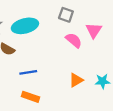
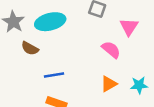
pink semicircle: (74, 40) -> (111, 50), moved

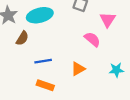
brown semicircle: (30, 48) -> (22, 38), turned -88
orange triangle: (109, 84) -> (78, 69), moved

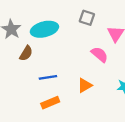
orange rectangle: (45, 85) -> (50, 103), turned -42

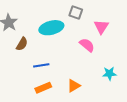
cyan ellipse: (44, 29) -> (51, 28), moved
orange triangle: (85, 85) -> (74, 86), moved

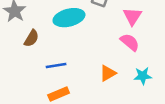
pink semicircle: (87, 45) -> (130, 42), moved
orange triangle: (74, 86) -> (108, 73), moved

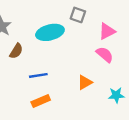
pink triangle: (132, 16) -> (107, 31), turned 30
cyan star: (143, 76) -> (116, 95), moved

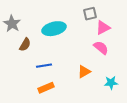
gray square: (78, 15) -> (90, 14), moved, turned -32

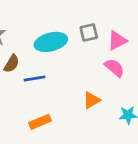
gray square: (90, 14) -> (89, 32), moved
blue line: (44, 66) -> (35, 78), moved

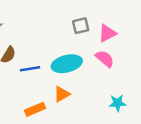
cyan ellipse: (51, 42) -> (67, 64), moved
orange triangle: (91, 100) -> (62, 94), moved

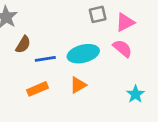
cyan star: (117, 103) -> (135, 94), turned -30
orange rectangle: (35, 109) -> (38, 89), moved

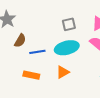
gray square: (98, 14) -> (69, 24), moved
orange rectangle: (38, 89) -> (31, 75), turned 35

